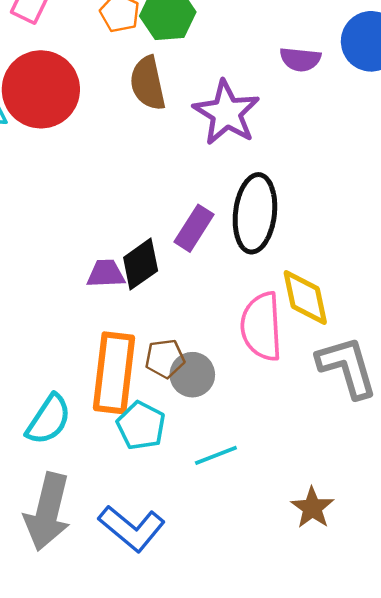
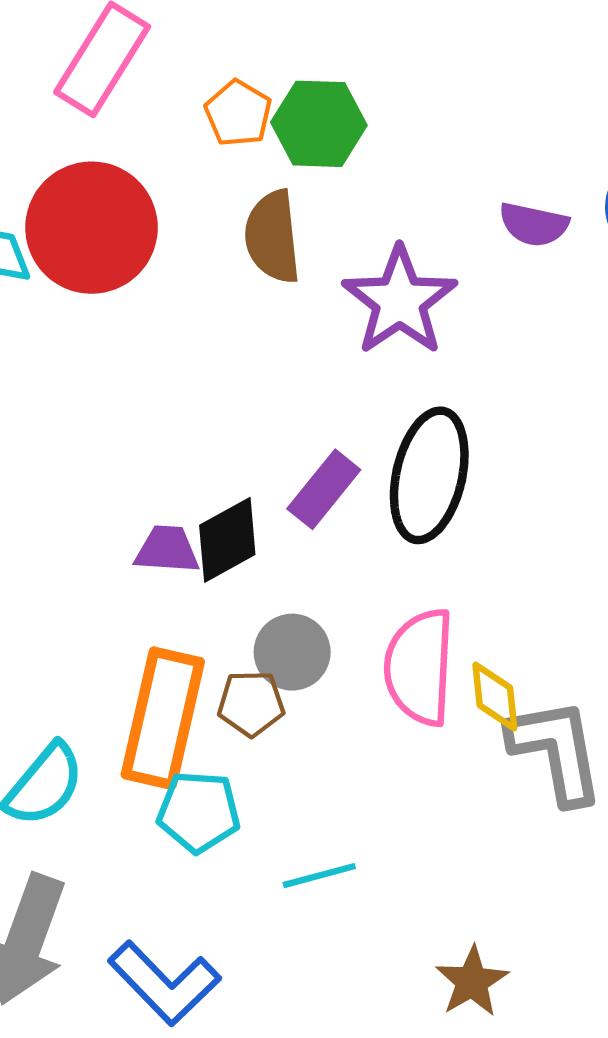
yellow diamond: (305, 297) -> (495, 697), moved, size x0.7
gray circle: (192, 375) -> (292, 652), moved
cyan pentagon: (141, 426) -> (199, 812), turned -30

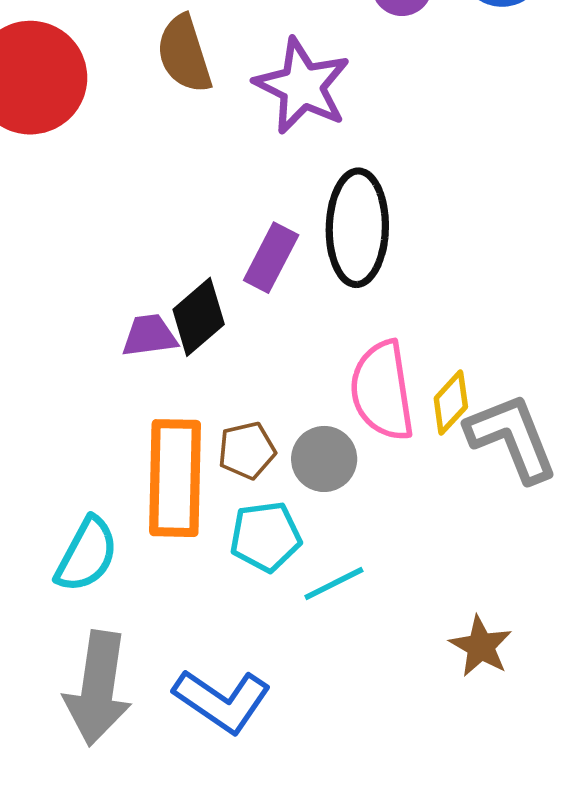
gray circle: (292, 652) -> (324, 459), moved
yellow diamond: (495, 697) -> (451, 403), turned 60
cyan pentagon: (199, 812) -> (266, 537), moved

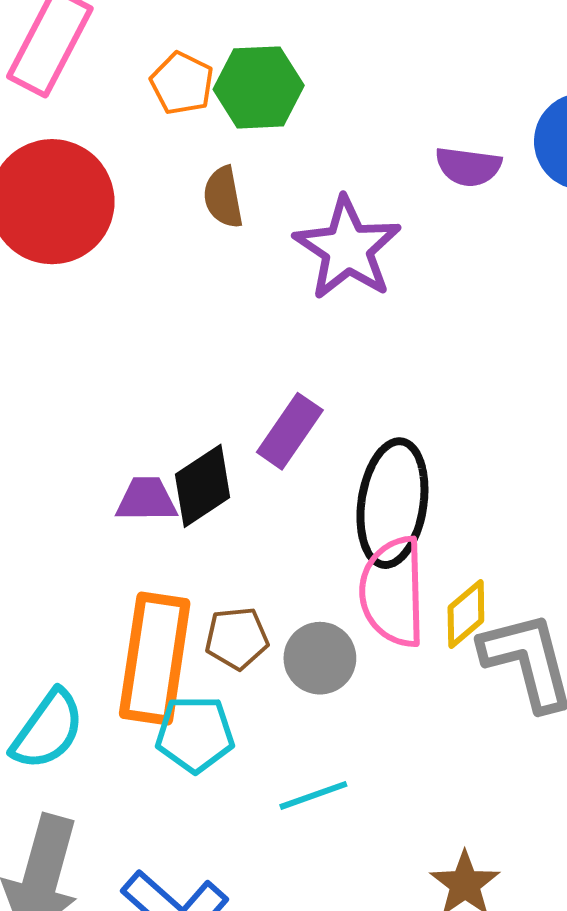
brown semicircle: (184, 54) -> (223, 197), size x0.7
black ellipse: (357, 228) -> (392, 503), moved
cyan pentagon: (266, 537) -> (195, 734), moved

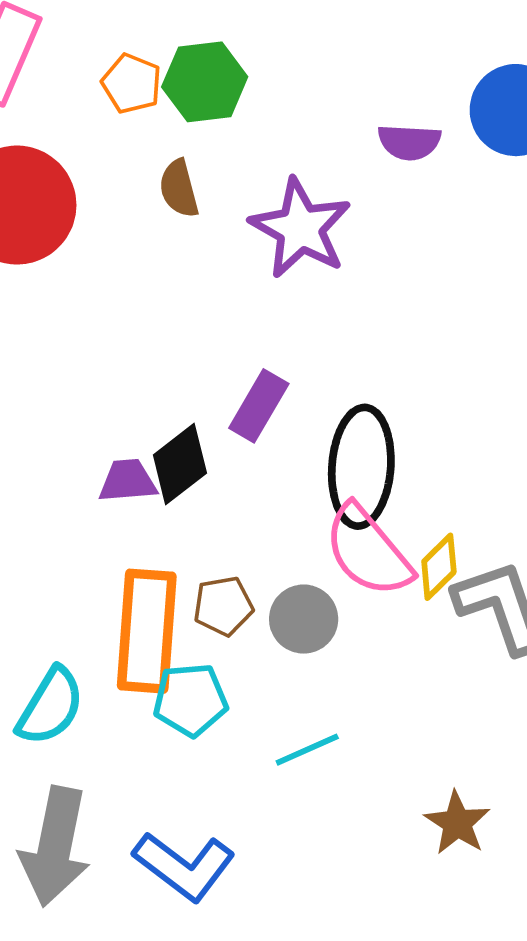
pink semicircle: (393, 592) -> (368, 551), turned -34

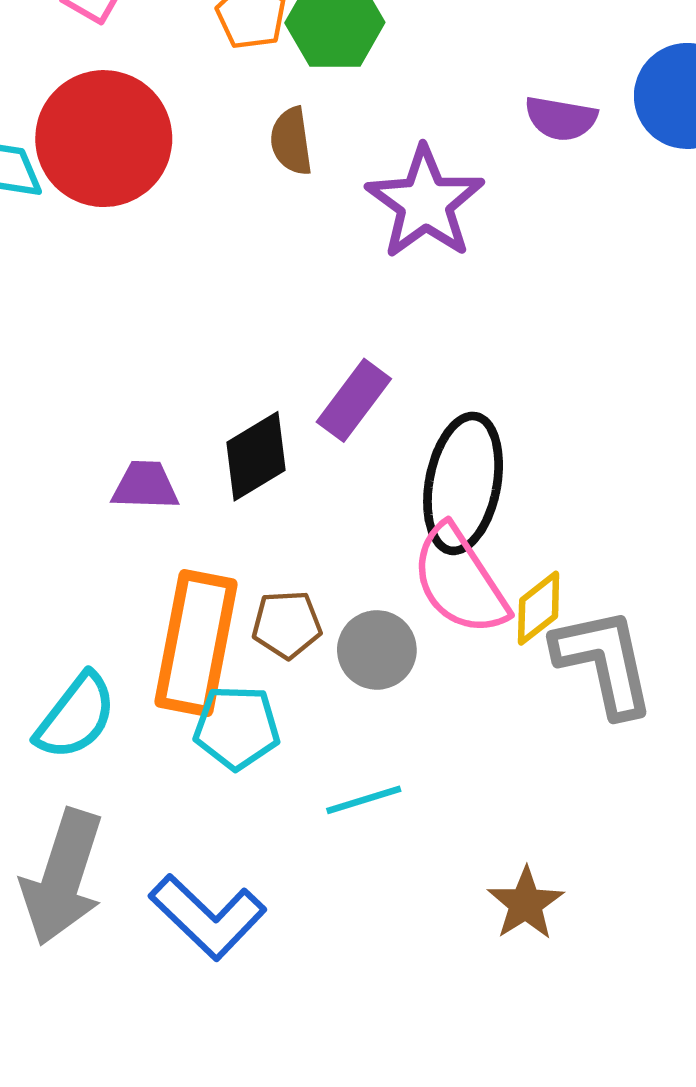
purple trapezoid: (128, 481) -> (145, 486), moved

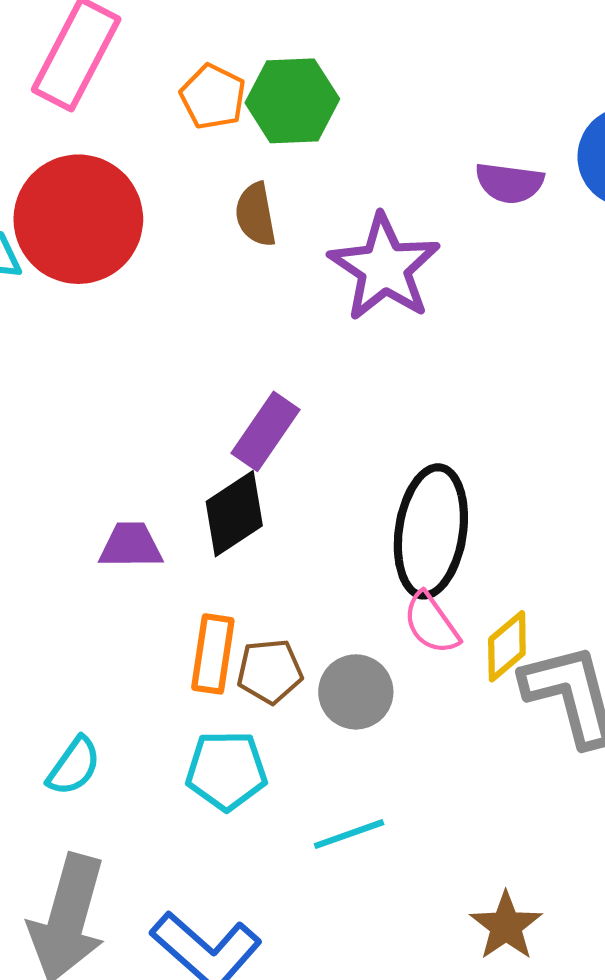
purple rectangle: (354, 400) -> (265, 431), moved
pink semicircle: (460, 580) -> (431, 623), size x0.6
orange rectangle: (196, 643) -> (213, 654), moved, size x0.6
cyan semicircle: (76, 716) -> (74, 766), size x0.7

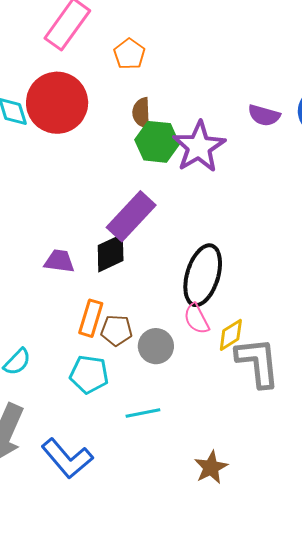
green hexagon: (292, 101) -> (157, 142), moved
purple rectangle: (265, 431) -> (131, 216), size x1.4

